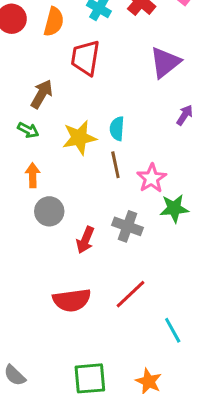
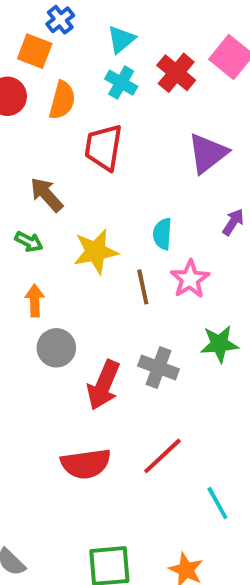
brown arrow: (42, 94) -> (47, 195), turned -72
cyan semicircle: (117, 129) -> (162, 234), moved
pink star: (152, 178) -> (190, 279), moved
red arrow: (85, 240) -> (103, 385), size x1.4

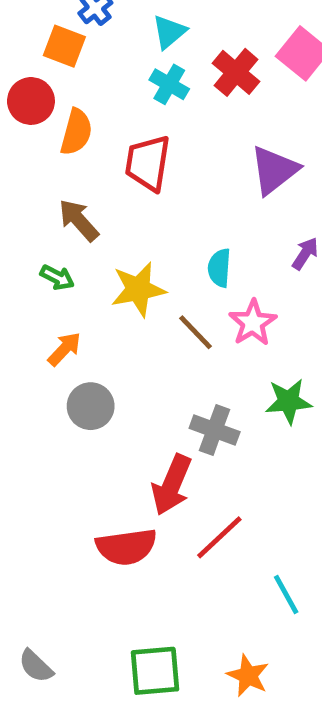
orange semicircle: (62, 100) -> (76, 132), moved
brown line: (143, 287) -> (195, 332), turned -32
orange arrow: (35, 301) -> (64, 349), turned 44
red arrow: (103, 385) -> (172, 485), moved

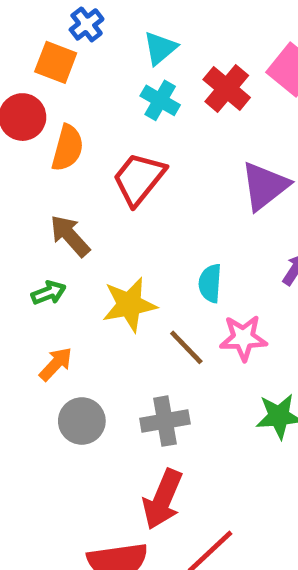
red trapezoid: (148, 163) -> (139, 179), turned 30
green arrow: (57, 277) -> (49, 293), turned -48
pink star: (253, 323) -> (243, 338), turned 30
gray cross: (215, 430) -> (165, 421), moved, turned -30

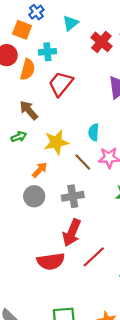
cyan cross: (160, 100) -> (47, 52), moved, turned -35
orange arrow: (56, 364) -> (40, 170), moved

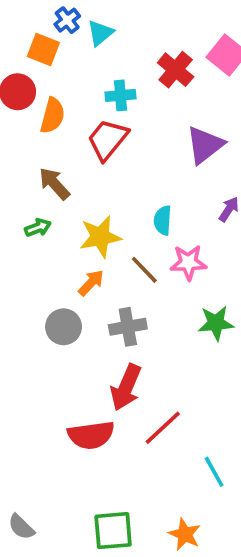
cyan triangle: (71, 23) -> (100, 33), moved
cyan cross: (47, 52) -> (120, 95), moved
orange arrow: (40, 170) -> (91, 283), moved

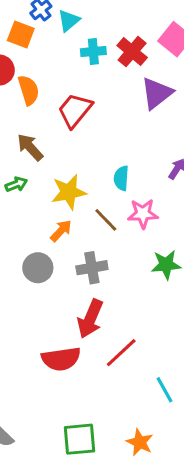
cyan cross: (120, 95) -> (93, 52), moved
orange semicircle: (53, 116) -> (29, 90), turned -32
purple triangle: (205, 145) -> (157, 93), moved

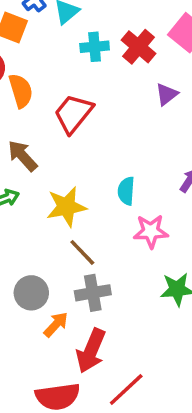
purple triangle: (157, 93) -> (167, 94), size x0.6
brown line: (106, 220) -> (82, 252), moved
orange arrow: (61, 231) -> (56, 324), moved

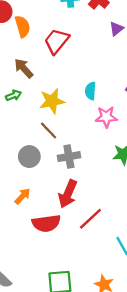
brown line: (82, 252) -> (49, 131), moved
orange arrow: (56, 324) -> (23, 196), moved

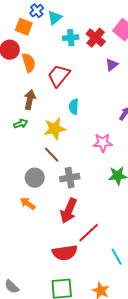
brown arrow: (24, 68) -> (30, 100), turned 54
cyan semicircle: (90, 91) -> (74, 107), moved
orange arrow: (23, 196) -> (28, 204), moved, turned -98
red semicircle: (46, 223) -> (65, 253), moved

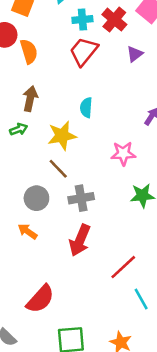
red trapezoid: (59, 76) -> (84, 51), moved
red line: (89, 233) -> (123, 267), moved
red semicircle: (65, 253) -> (40, 299), moved, turned -40

